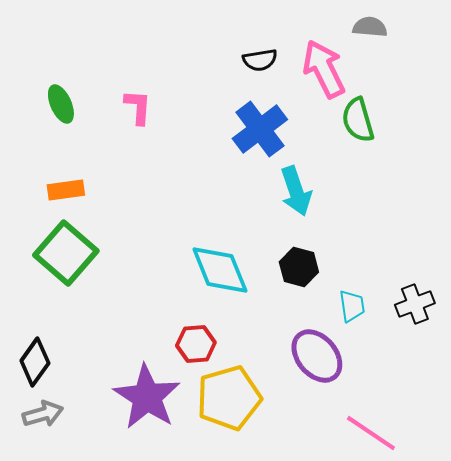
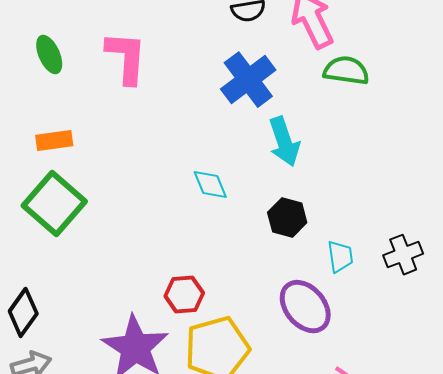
pink L-shape: (138, 107) -> (126, 58), size x1.5
green semicircle: (358, 120) -> (346, 71), turned 114
cyan diamond: (220, 270) -> (210, 185), moved, size x0.6

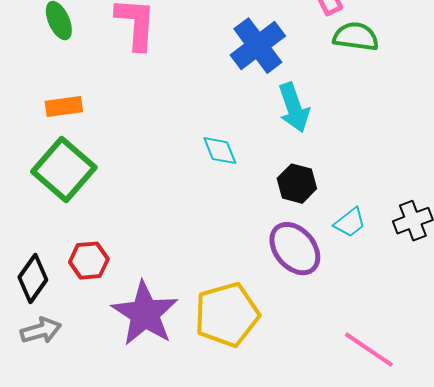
cyan trapezoid: (340, 257) -> (350, 223), turned 60
red hexagon: (184, 295) -> (89, 261), moved
purple ellipse: (305, 307) -> (295, 249), moved

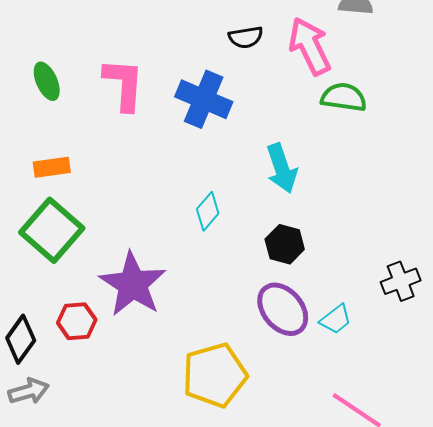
blue cross: (258, 46) -> (204, 99), moved, turned -30
cyan diamond: (220, 151) -> (208, 211), turned 63
cyan trapezoid: (350, 223) -> (336, 319), moved
purple star: (145, 314) -> (133, 284), moved

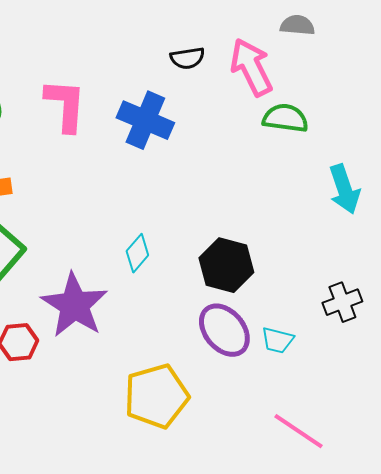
cyan arrow: (282, 168) -> (344, 189), moved
cyan diamond: (208, 211) -> (137, 253), moved
black hexagon: (285, 244) -> (226, 265), size x1.4
cyan trapezoid: (336, 319) -> (277, 340), turned 52

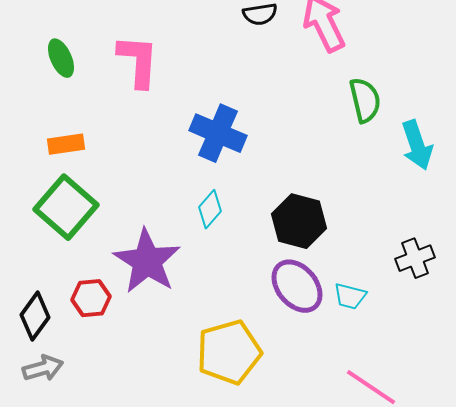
green semicircle: (285, 118) -> (365, 100), moved, turned 69
blue cross: (145, 120) -> (218, 133), moved

